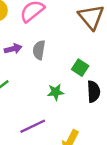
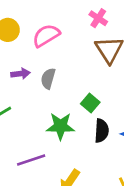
green star: (56, 92) -> (60, 126), size x1.5

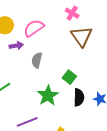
purple arrow: (20, 74) -> (16, 46), moved
green star: (60, 126) -> (48, 95), turned -30

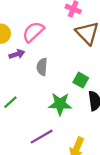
green star: (48, 95) -> (60, 104), turned -30

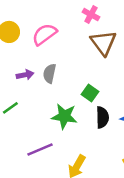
purple arrow: (17, 54) -> (25, 75), moved

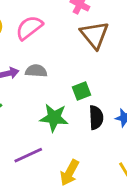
gray semicircle: (50, 73) -> (36, 71), turned 84
green square: (90, 93) -> (82, 91), turned 35

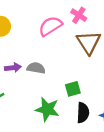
pink semicircle: (29, 28) -> (50, 26), moved

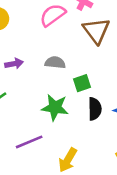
gray semicircle: (36, 68) -> (55, 63), moved

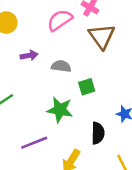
purple arrow: (14, 64) -> (29, 55), moved
black semicircle: (95, 109) -> (98, 133), moved

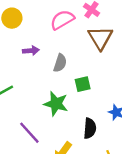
gray semicircle: (61, 66) -> (60, 63), turned 96
purple line: (34, 143) -> (29, 133), turned 65

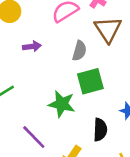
gray semicircle: (60, 63) -> (79, 51), moved
green square: (83, 84) -> (90, 81), size x1.5

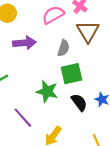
purple arrow: (32, 46) -> (24, 43), size x1.5
black semicircle: (100, 130) -> (79, 102), moved, turned -42

